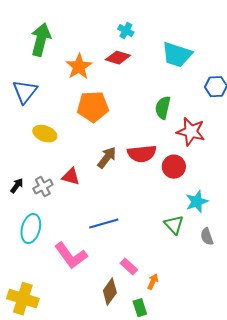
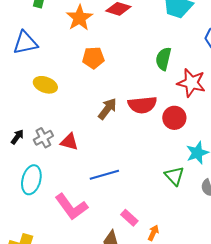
blue triangle: (25, 92) -> (25, 43), turned 40
orange pentagon: (93, 107) -> (93, 58), size x0.7
red triangle: (71, 177) -> (69, 142), moved

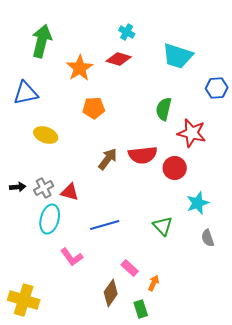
black arrow: (17, 137) -> (18, 187), turned 49
green triangle: (174, 176) -> (163, 226), moved
cyan ellipse: (31, 180) -> (50, 219), moved
pink L-shape: (71, 207) -> (72, 257), size x0.7

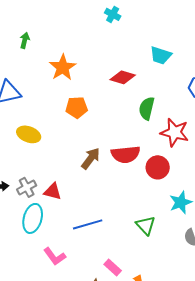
cyan cross: (127, 32) -> (113, 14), moved
green arrow: (42, 41) -> (25, 40), size x0.5
cyan trapezoid: (178, 56) -> (161, 55), size x0.7
red diamond: (119, 59) -> (123, 77), moved

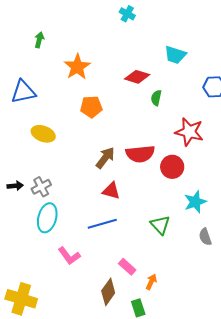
green semicircle: (147, 108) -> (156, 98), moved, size x0.7
red triangle: (53, 191) -> (111, 191), moved

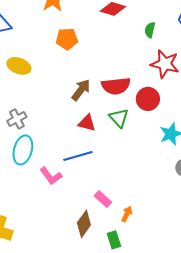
green semicircle: (156, 98) -> (150, 30), moved
green triangle: (160, 225) -> (119, 118), moved
pink L-shape: (69, 256) -> (51, 176), moved

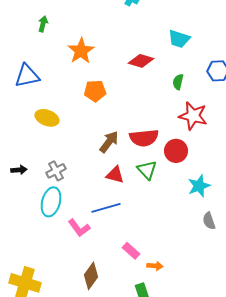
gray cross: (17, 119) -> (56, 171), moved
orange arrow: (127, 214) -> (155, 266), turned 70
brown diamond: (84, 224) -> (91, 276), moved

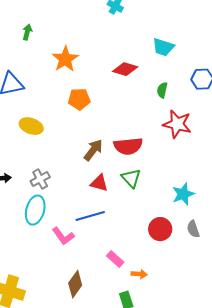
red circle: (176, 151) -> (160, 229), moved

